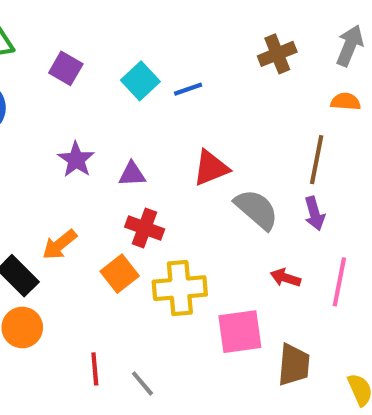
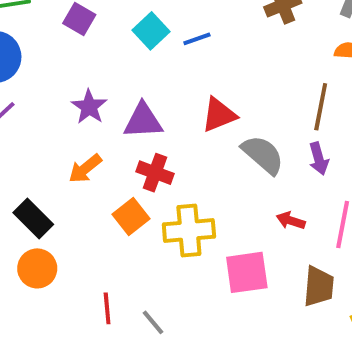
purple triangle: (132, 174) -> (143, 121), size x1.5
orange arrow: (60, 245) -> (85, 169), moved
brown trapezoid: (294, 365) -> (319, 286), moved

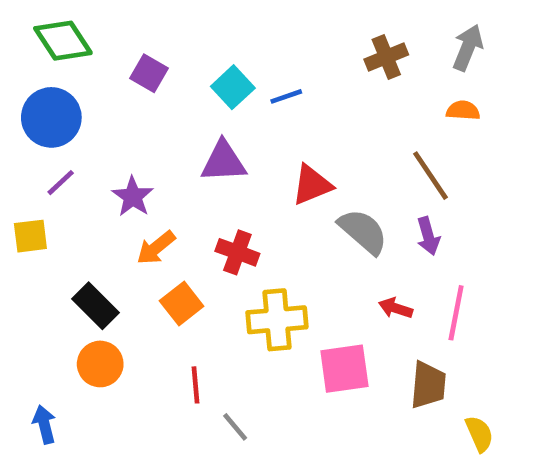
purple star: (89, 107) -> (133, 197), moved
brown line: (321, 107) -> (430, 176), turned -45
purple triangle: (143, 121) -> (223, 162), moved
orange square: (131, 217) -> (182, 304), moved
red line: (107, 308) -> (196, 385), moved

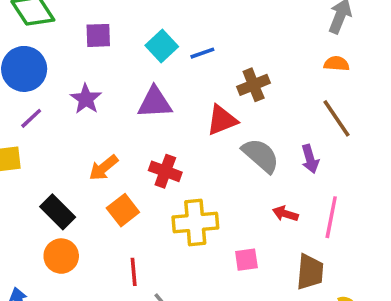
brown cross: (386, 57) -> (254, 85), moved
purple square: (149, 73) -> (98, 35), turned -32
brown line: (430, 176) -> (336, 118), moved
purple star: (133, 197) -> (86, 99), moved
pink square: (344, 369) -> (246, 260), size x0.6

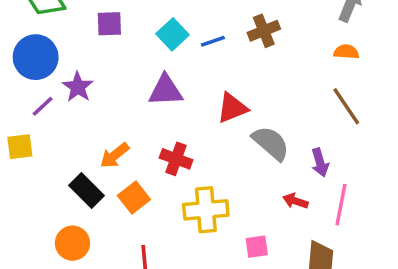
brown cross: (254, 85) -> (264, 31), moved
purple star: (86, 99) -> (78, 87), moved
purple arrow: (310, 159) -> (320, 162), moved
black rectangle: (58, 212) -> (87, 190), moved

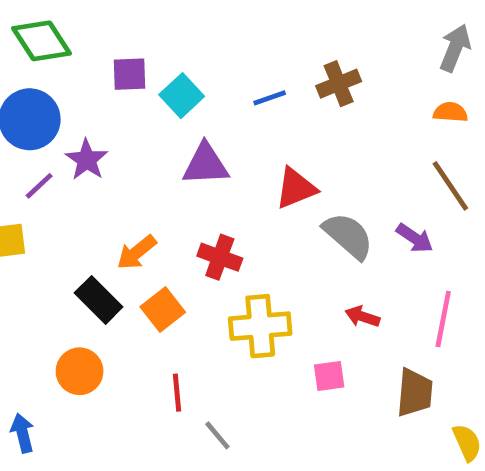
cyan square: (173, 34) -> (182, 96), moved
purple arrow: (320, 162) -> (415, 238), moved, turned -40
red arrow: (295, 201) -> (362, 317), moved

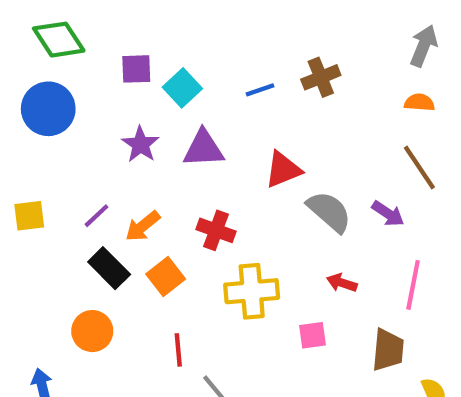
purple star: (87, 160) -> (140, 144), moved
purple line: (39, 186) -> (96, 216), moved

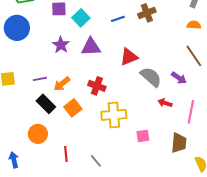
purple line: (96, 216) -> (40, 79), turned 32
red arrow: (342, 283) -> (165, 103), moved
red line: (178, 350) -> (66, 154), moved

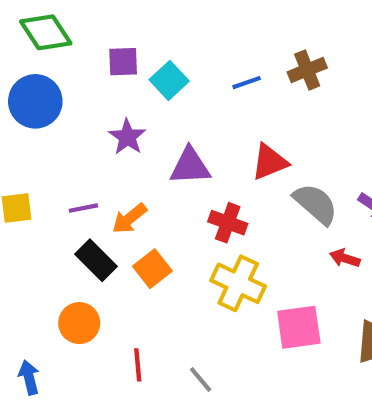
purple triangle: (91, 47) -> (190, 166), moved
red cross: (97, 86) -> (228, 223), moved
yellow cross: (114, 115) -> (238, 283), turned 30
pink square: (143, 136) -> (299, 327), size x1.6

